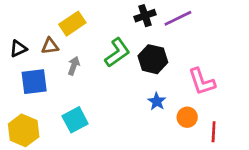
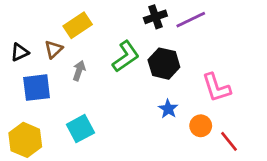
brown triangle: (50, 46) -> (54, 49), turned -36
red line: (214, 132) -> (229, 141), turned -42

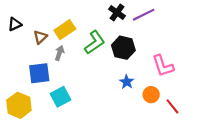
black cross: (155, 17) -> (117, 13), turned -35
yellow rectangle: (78, 25) -> (65, 30), moved
black triangle: (20, 52) -> (15, 24), moved
blue square: (37, 88) -> (39, 73), moved

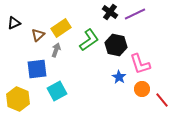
pink L-shape: (163, 66) -> (140, 64), moved

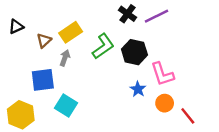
cyan square: (57, 91) -> (66, 105), turned -30

